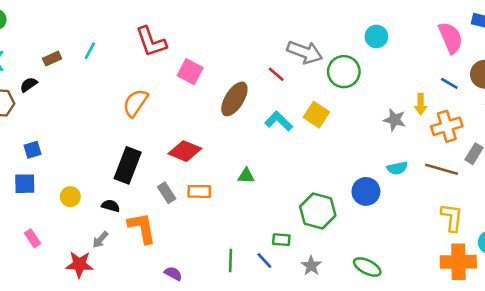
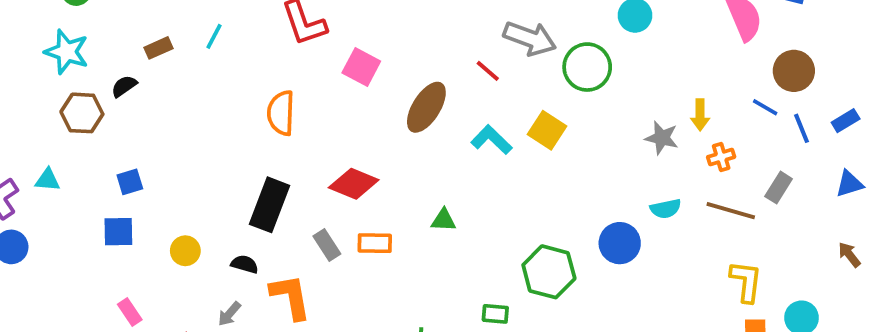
blue line: (449, 83) -> (765, 107), moved
orange semicircle: (135, 103) -> (281, 113), turned -32
orange cross: (447, 126) -> (721, 157), moved, size x0.6

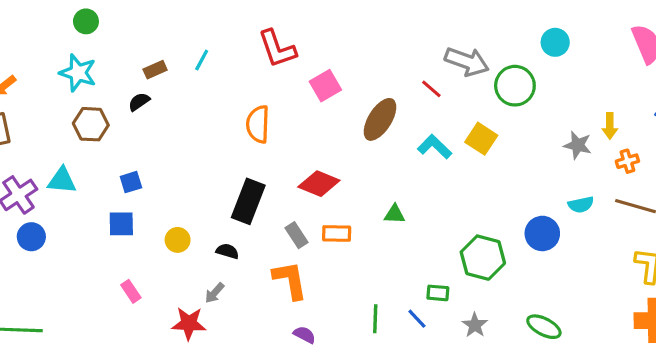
pink square: (361, 67) -> (325, 86), turned 32
black semicircle: (124, 86) -> (139, 102), moved
cyan triangle: (48, 180) -> (62, 180), size x1.4
orange L-shape: (291, 297) -> (290, 280), moved

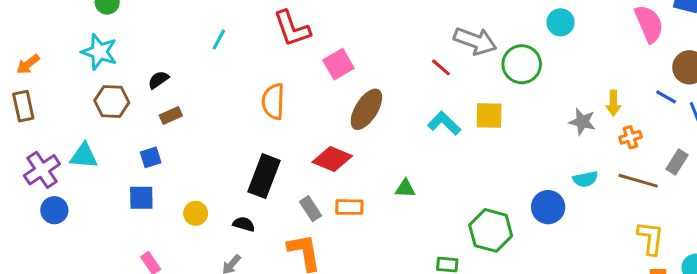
brown rectangle: (155, 70) -> (171, 115), moved
brown ellipse: (380, 119) -> (366, 109), moved
yellow square: (481, 139) -> (489, 115), turned -32

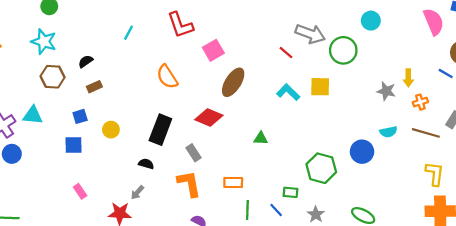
orange semicircle: (273, 102) -> (167, 77), turned -35
orange rectangle: (349, 207) -> (233, 182), moved
yellow circle: (196, 213) -> (111, 130), moved

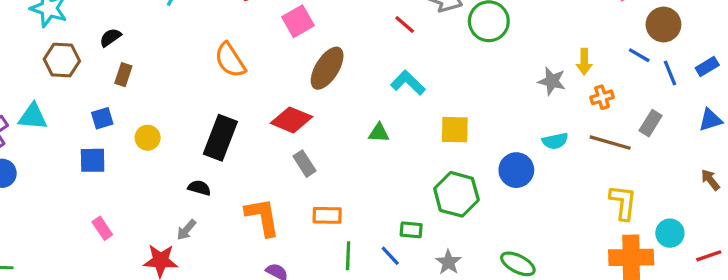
brown rectangle: (94, 87) -> (123, 75), turned -48
yellow square: (320, 87) -> (455, 130), moved
green triangle: (261, 138) -> (379, 133), moved
gray rectangle: (194, 153) -> (304, 164), moved

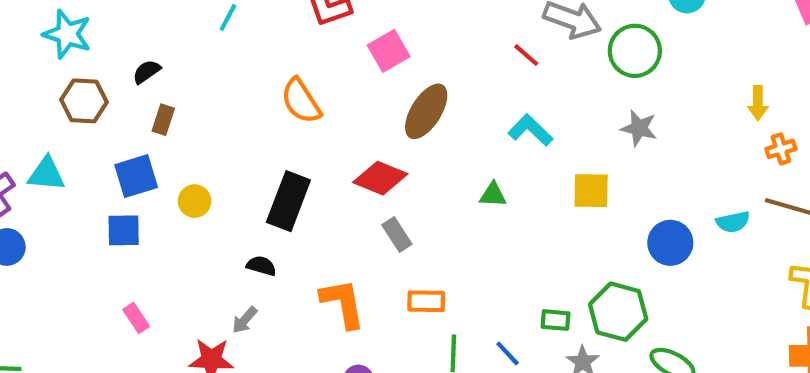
gray star: (552, 81) -> (639, 128), moved
blue square: (102, 118) -> (136, 176), size x1.5
cyan semicircle: (555, 141) -> (733, 222), moved
green hexagon: (456, 194) -> (618, 312), moved
green rectangle: (411, 230) -> (556, 320), moved

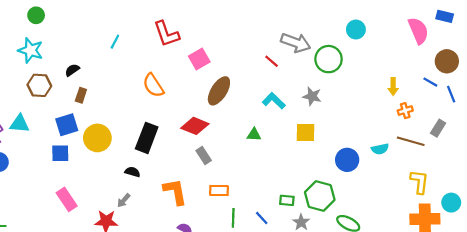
gray star: (639, 128) -> (312, 96), moved
yellow circle: (195, 201) -> (97, 138), size x1.6
pink rectangle: (136, 318) -> (67, 199), size x1.5

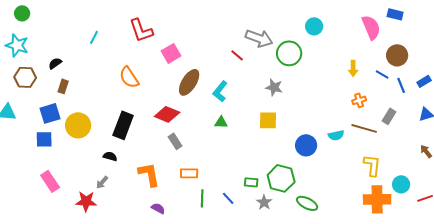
yellow arrow: (393, 86) -> (353, 68), moved
cyan L-shape: (274, 101) -> (220, 91), moved, turned -95

